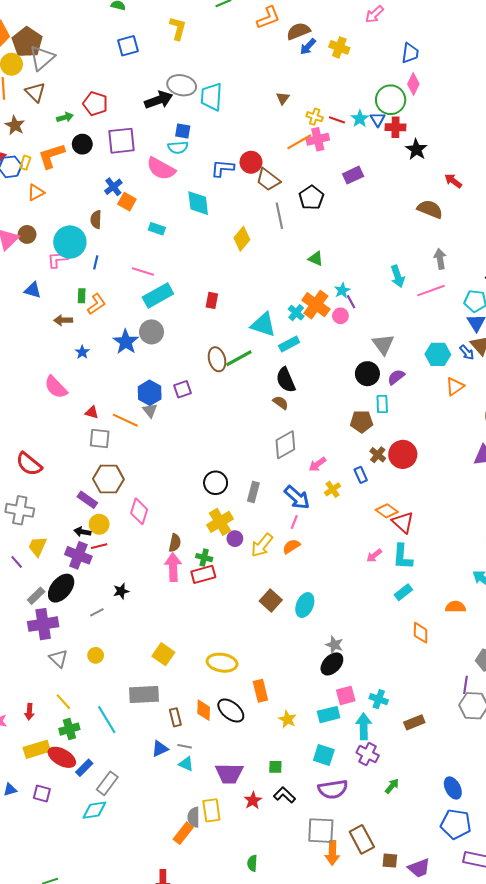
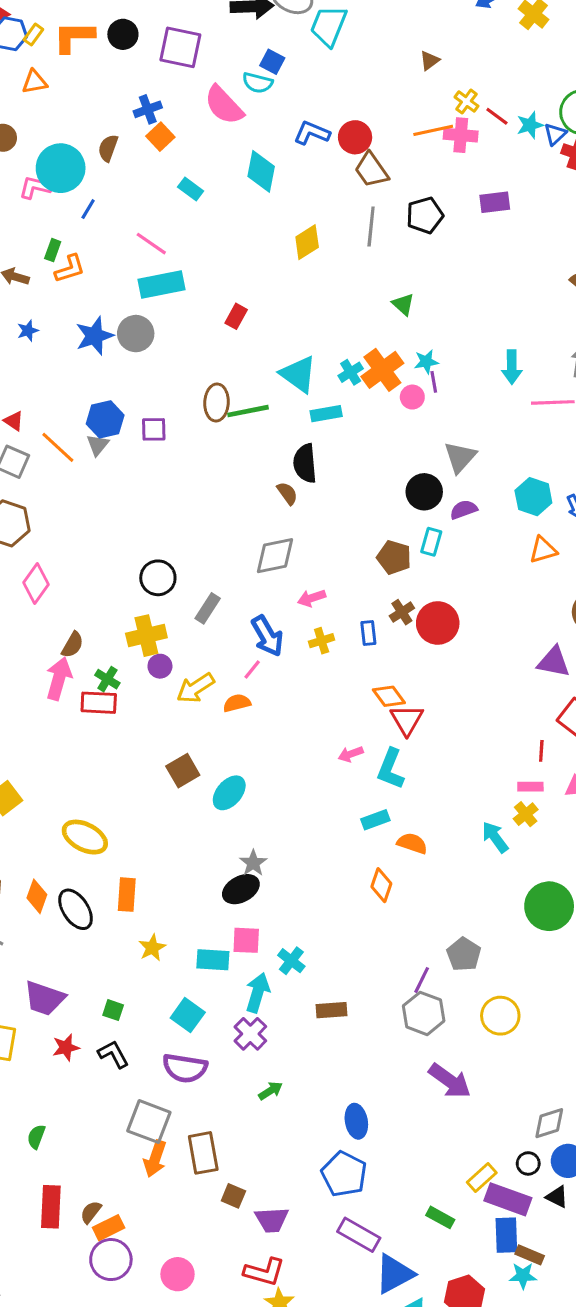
orange semicircle: (456, 607) -> (412, 843), moved

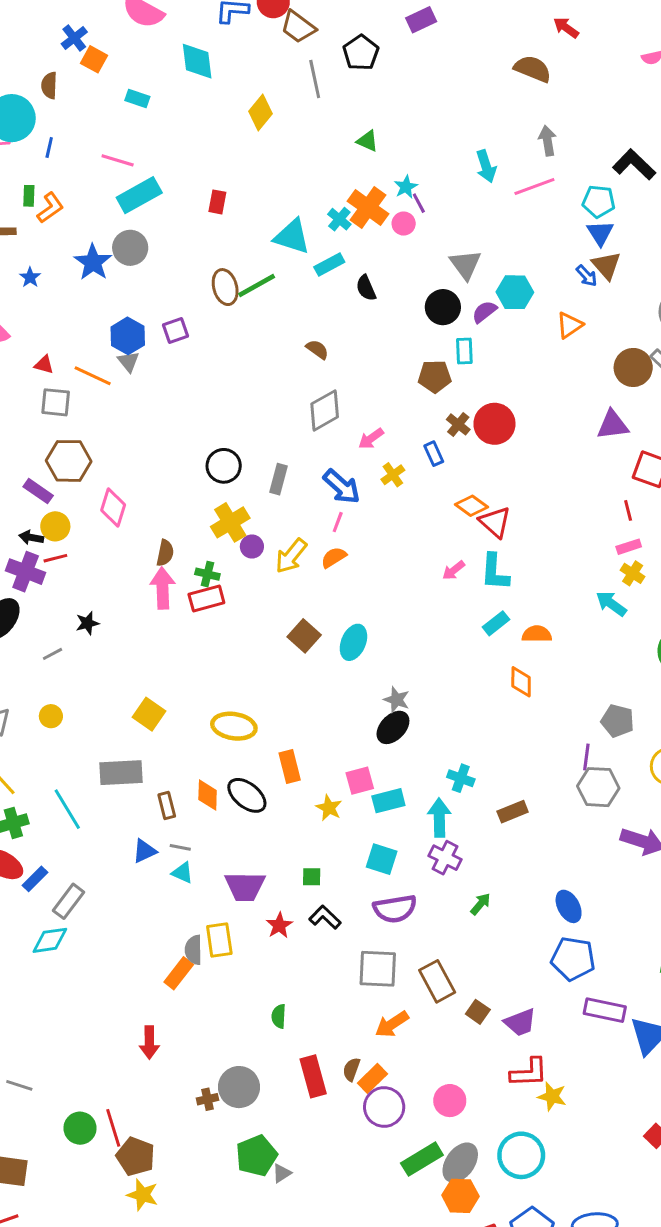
black semicircle: (305, 463) -> (366, 288), moved, size x0.7
cyan hexagon: (533, 497) -> (515, 292), moved
pink square: (246, 940) -> (360, 781), moved
orange arrow: (155, 1159) -> (392, 1024), moved, turned 56
brown square: (233, 1196) -> (478, 1012), turned 30

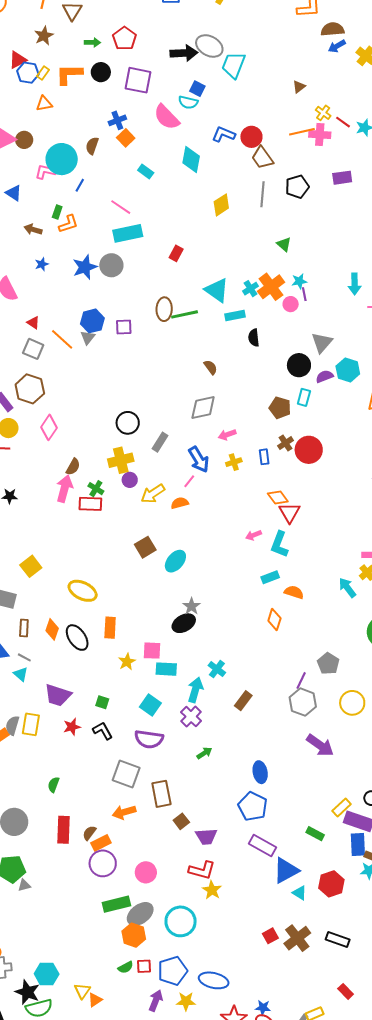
brown rectangle: (513, 812) -> (243, 701), turned -48

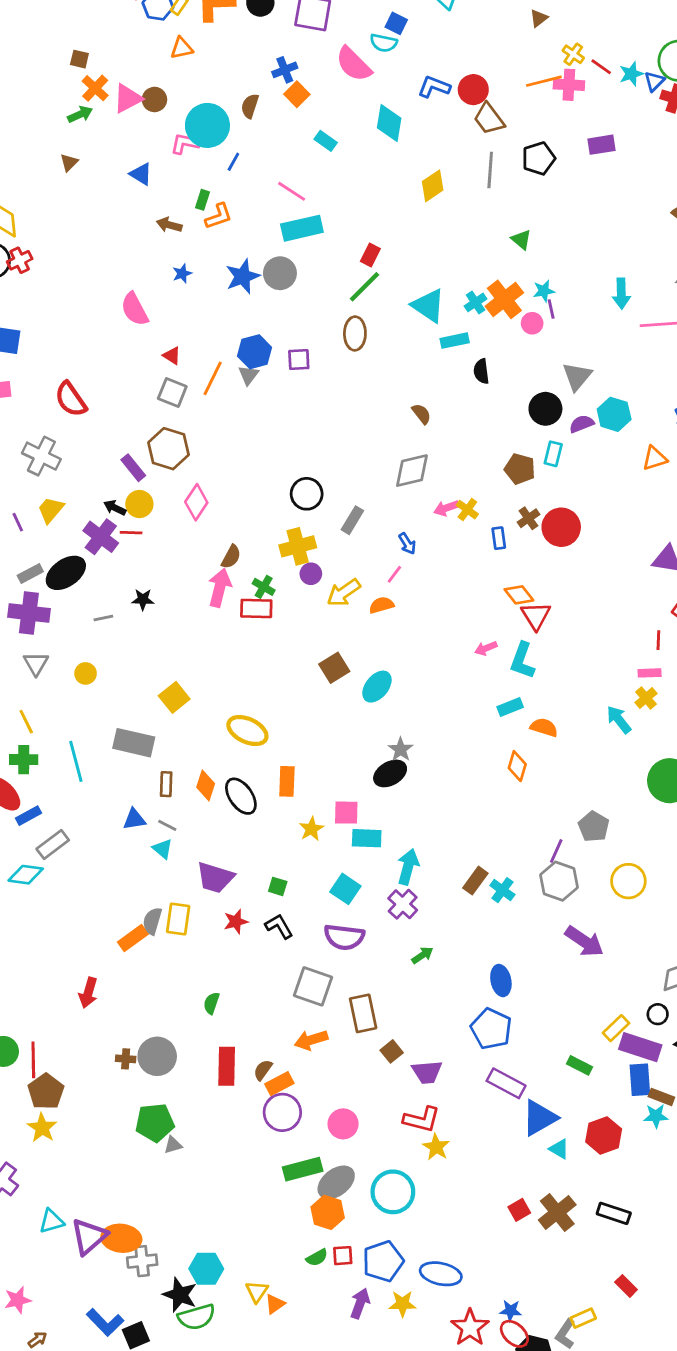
green line: (185, 314) -> (364, 287), moved, turned -32
orange line: (62, 339) -> (213, 378), turned 75
blue arrow: (199, 460) -> (407, 544), size x0.6
yellow cross: (234, 462) -> (467, 510), moved, turned -35
cyan cross: (217, 669) -> (502, 890), moved

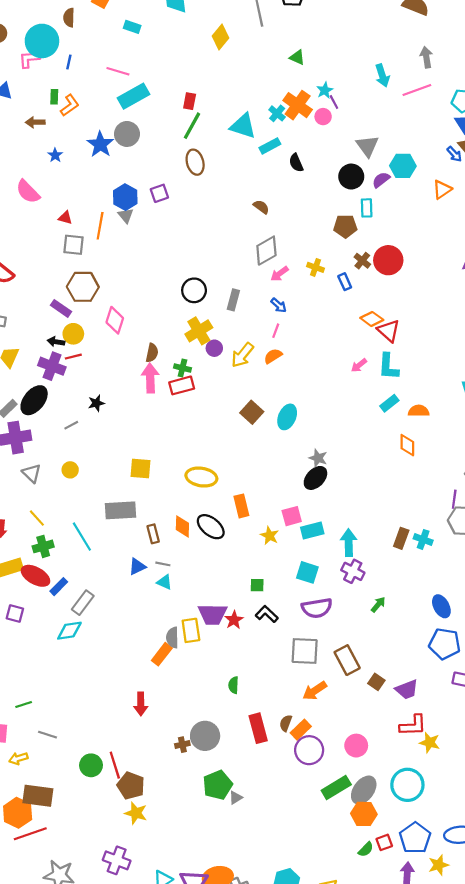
pink arrow: (446, 508) -> (280, 274), moved
yellow square: (174, 697) -> (140, 468), turned -30
purple trapezoid: (215, 878) -> (212, 614), moved

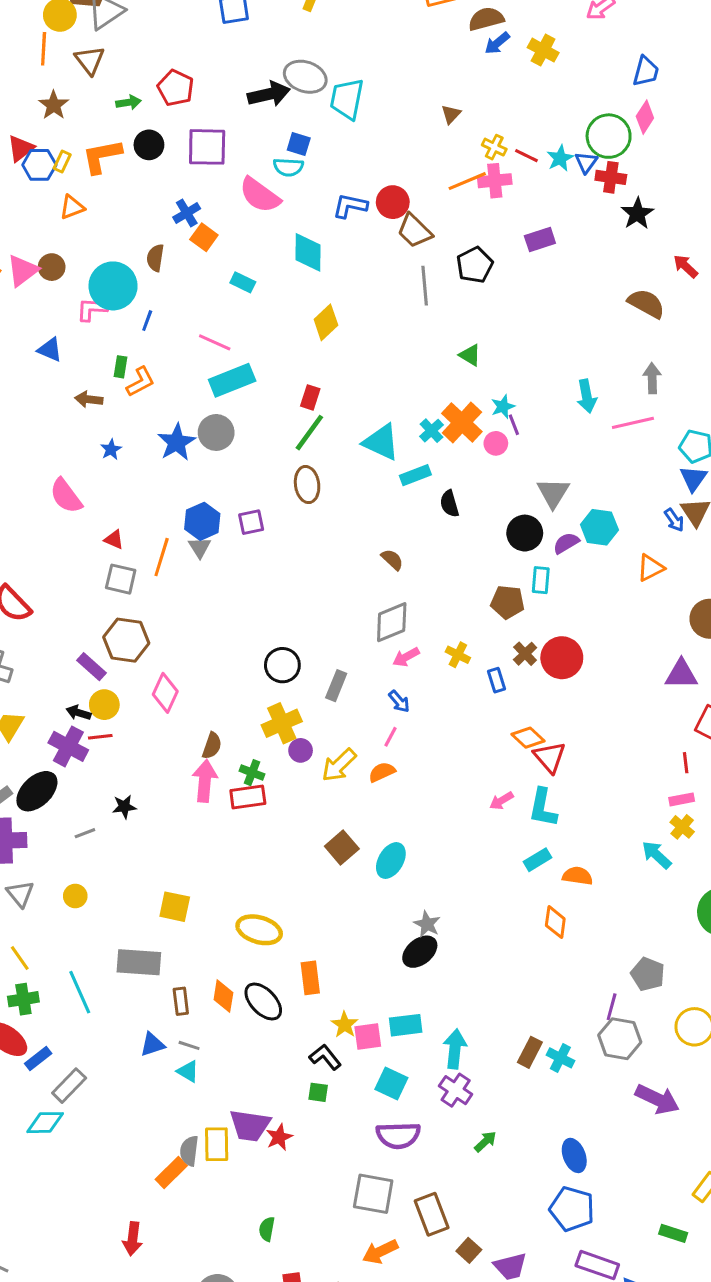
yellow diamond: (220, 37) -> (326, 322), moved
pink square: (292, 516) -> (368, 1037), moved
black L-shape: (267, 614) -> (325, 1057), moved

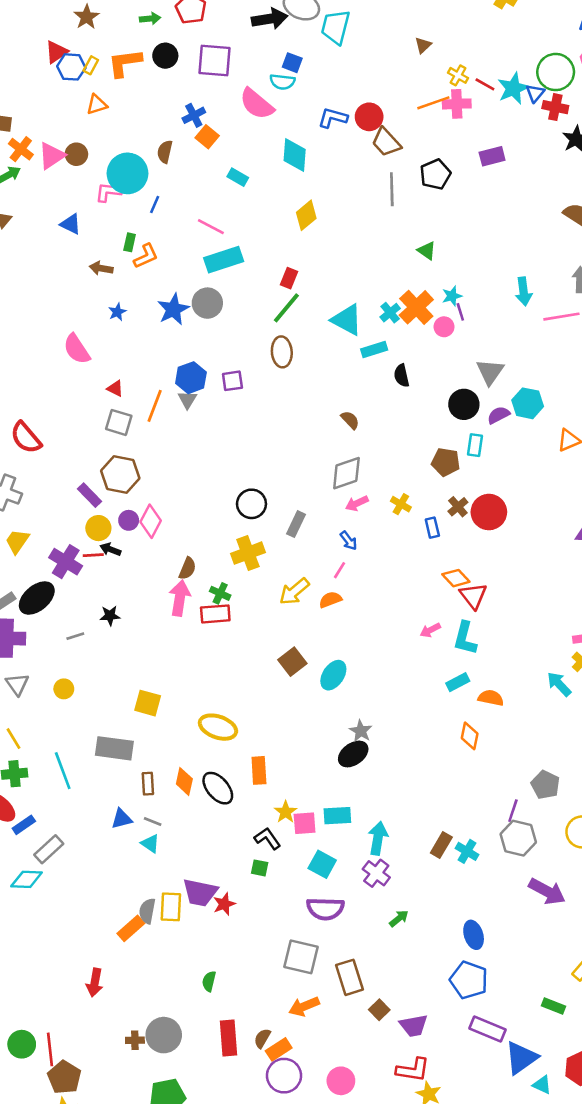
cyan star: (560, 158) -> (513, 88), size x1.4
black arrow: (78, 713) -> (110, 549), moved
purple circle: (301, 750) -> (129, 520), moved

